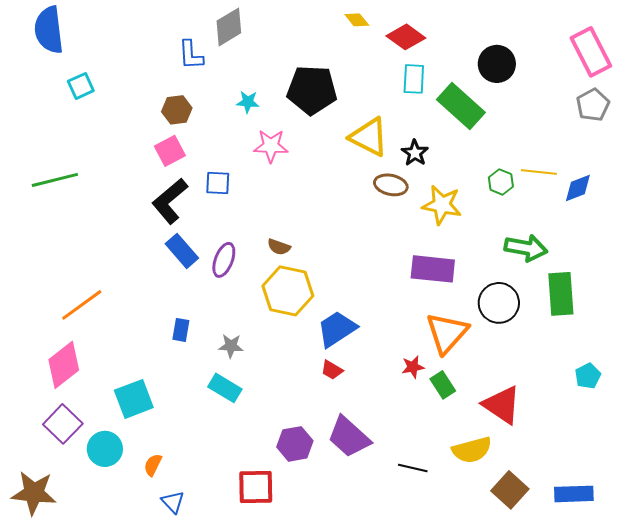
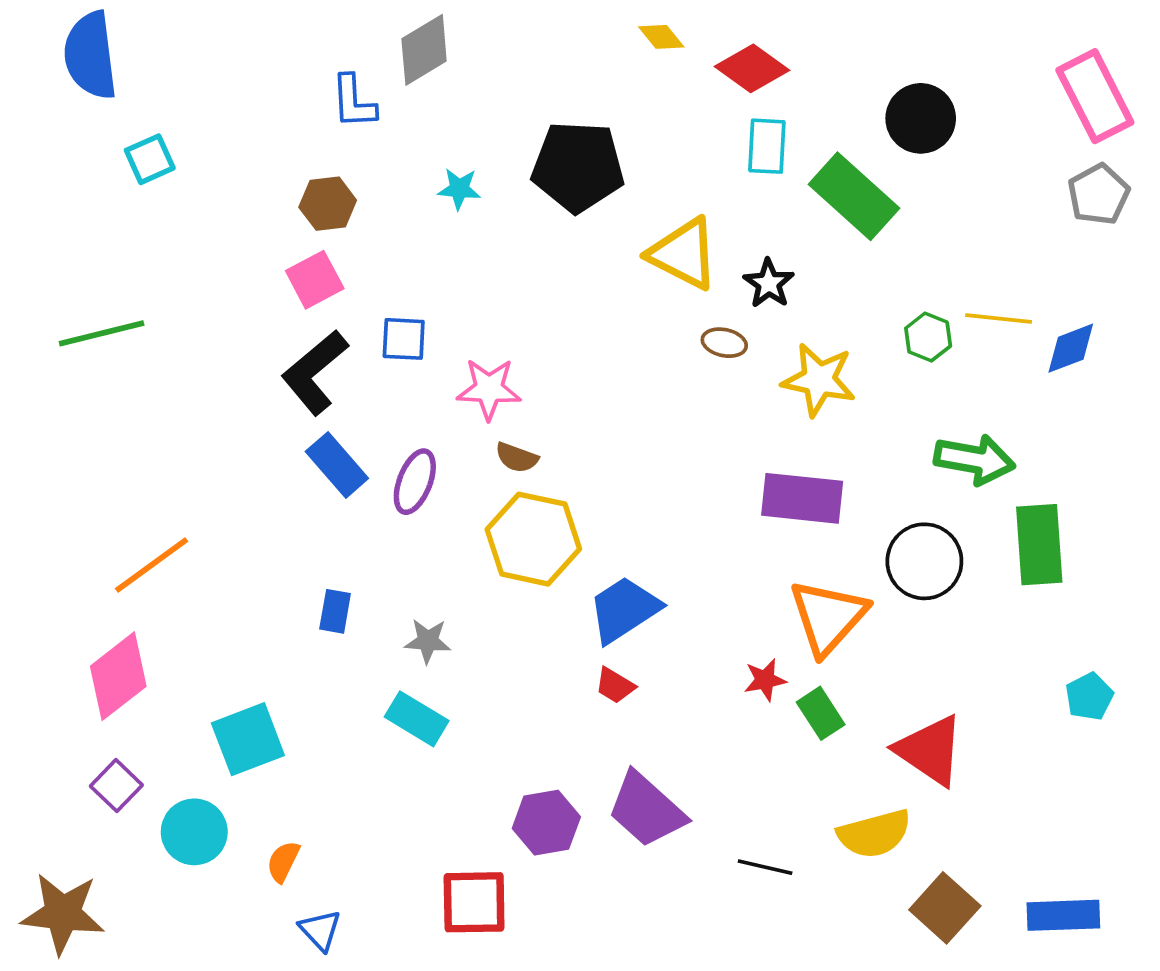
pink star: (271, 146) -> (489, 389), moved
brown ellipse: (391, 185) -> (724, 343), size x0.7
purple square: (63, 424) -> (116, 786), size x0.7

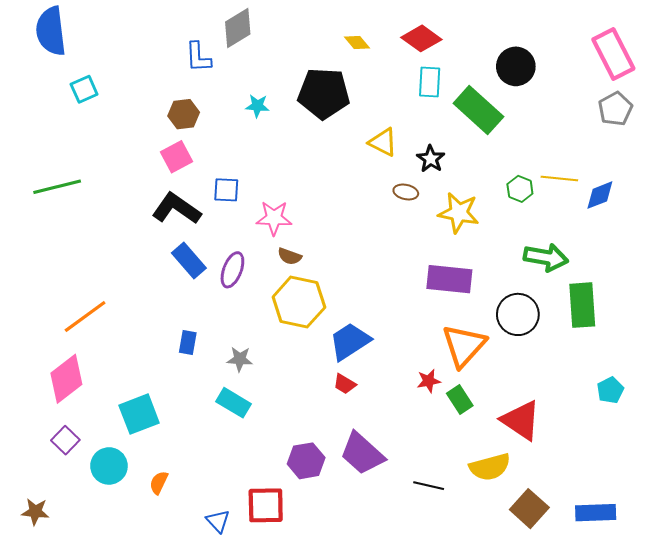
yellow diamond: (661, 37) -> (357, 43), moved
yellow triangle: (683, 254) -> (383, 142), size x0.7
black L-shape: (315, 372) -> (176, 209), turned 75
brown star: (63, 913) -> (35, 512), size x0.6
blue triangle: (320, 930) -> (218, 521), moved

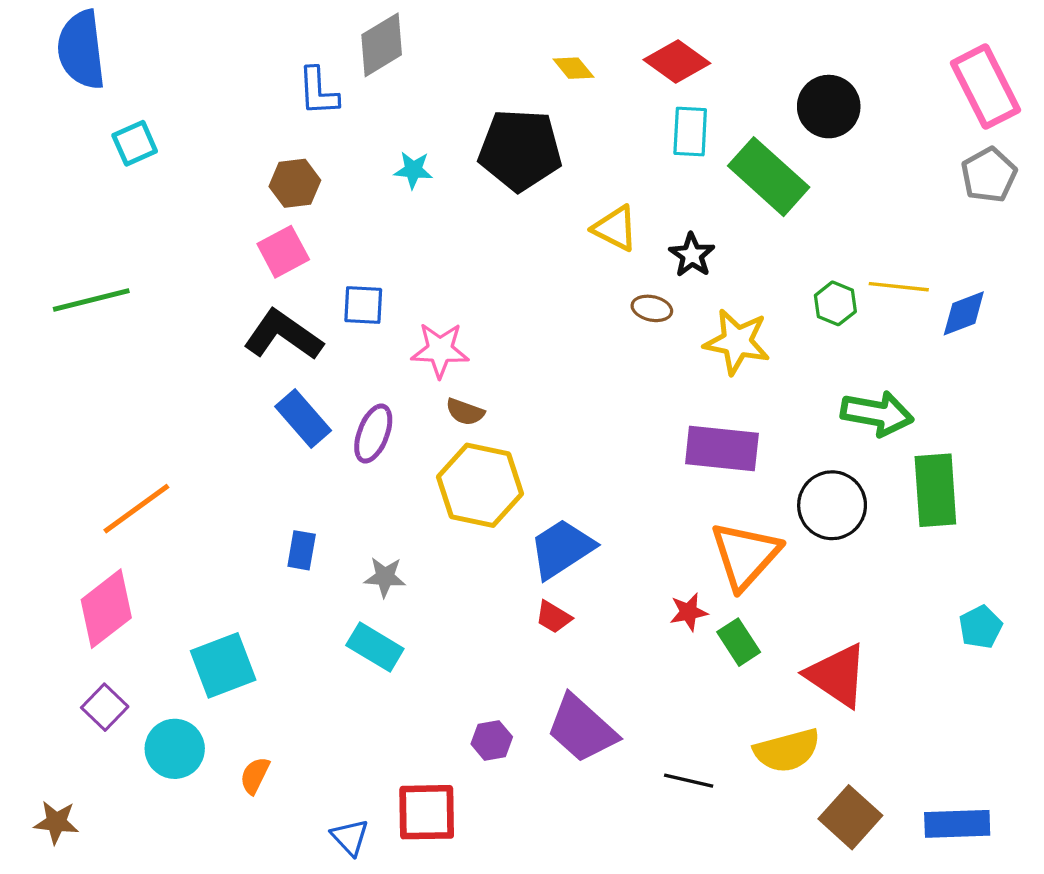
purple hexagon: (306, 461) -> (492, 740), size x0.7

